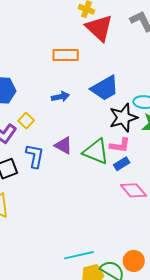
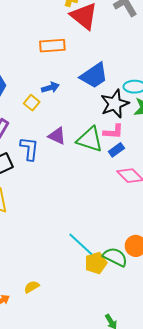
yellow square: (26, 121) -> (32, 103), moved
cyan line: (79, 255) -> (81, 244), turned 60

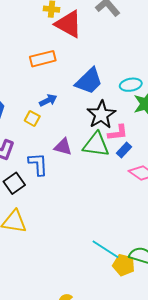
black star: (115, 104) -> (101, 115), moved
yellow pentagon: (96, 263) -> (124, 265), turned -30

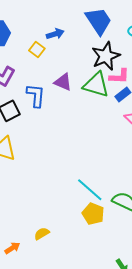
blue trapezoid: (89, 81) -> (99, 21), turned -88
yellow pentagon: (124, 265) -> (93, 214), moved

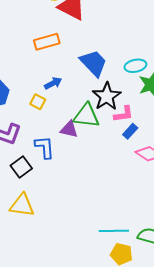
green triangle: (96, 85) -> (86, 116), moved
cyan line: (90, 190) -> (114, 231), turned -32

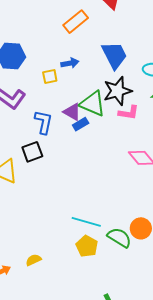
orange rectangle: (47, 42) -> (76, 22), turned -40
yellow square: (38, 102) -> (50, 76), turned 35
blue rectangle: (130, 131) -> (81, 124), moved
black square: (21, 167) -> (32, 152), moved

